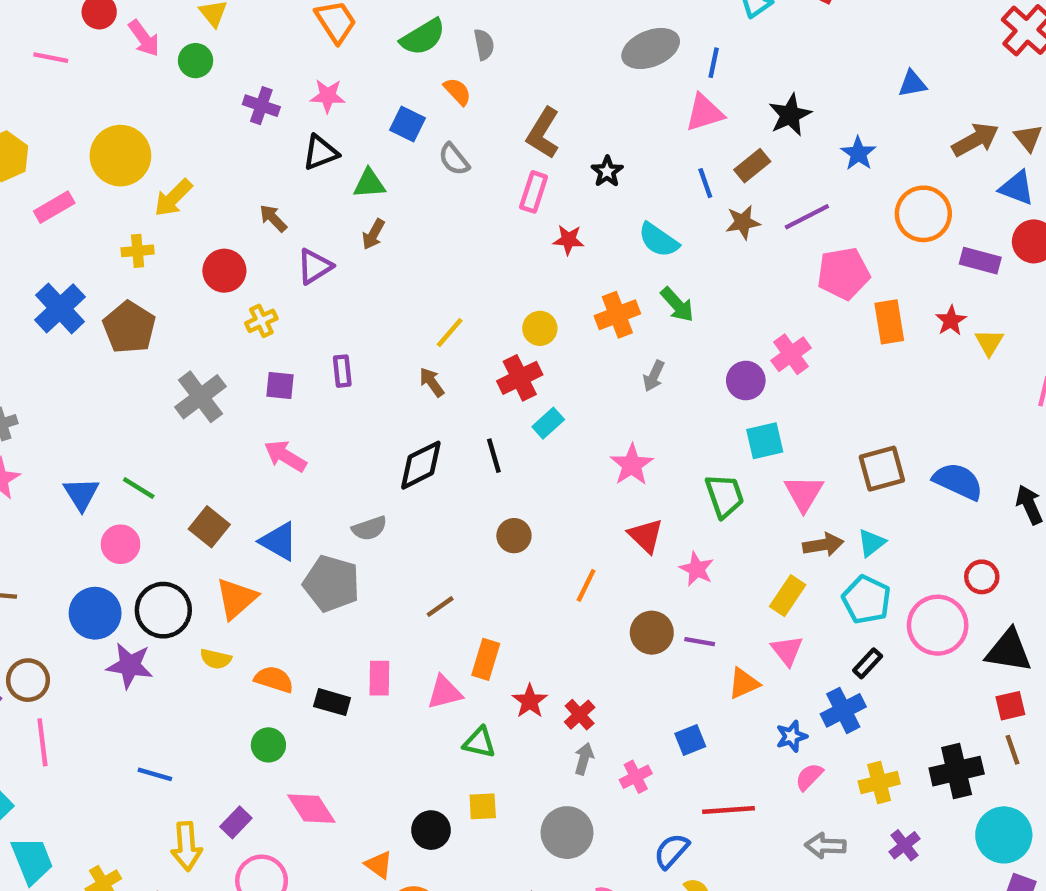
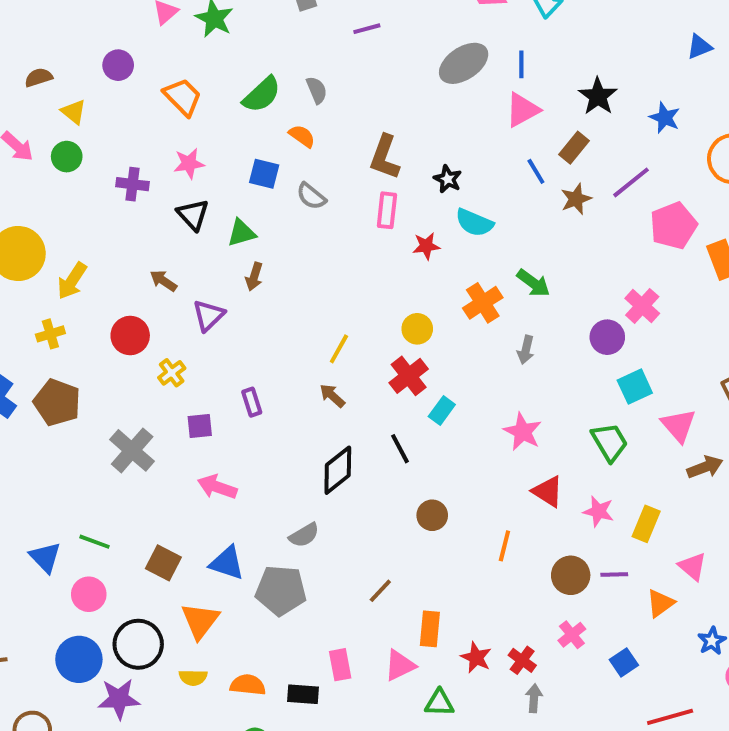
black triangle: (320, 153) -> (193, 215), turned -40
cyan semicircle: (659, 240) -> (474, 223), moved
yellow rectangle: (788, 596) -> (646, 524), moved
pink cross: (636, 777) -> (572, 635), moved

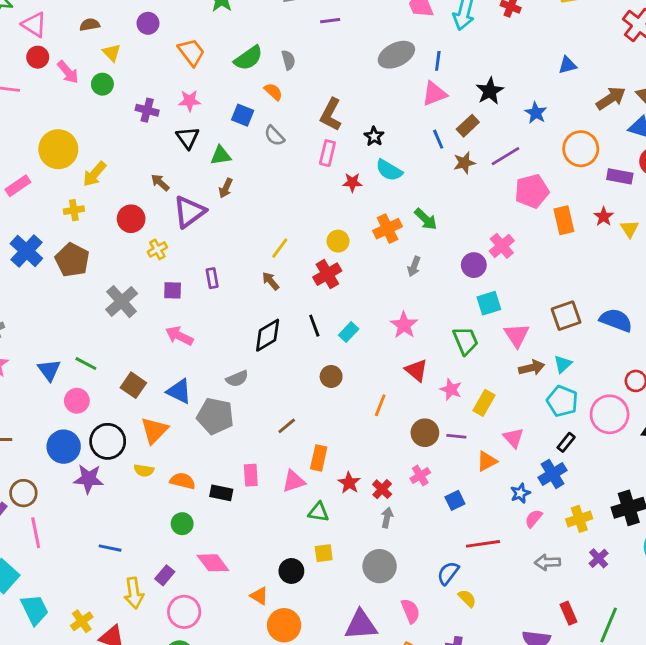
purple triangle: (209, 315) -> (189, 212), size x1.4
cyan rectangle: (442, 410) -> (349, 332), moved

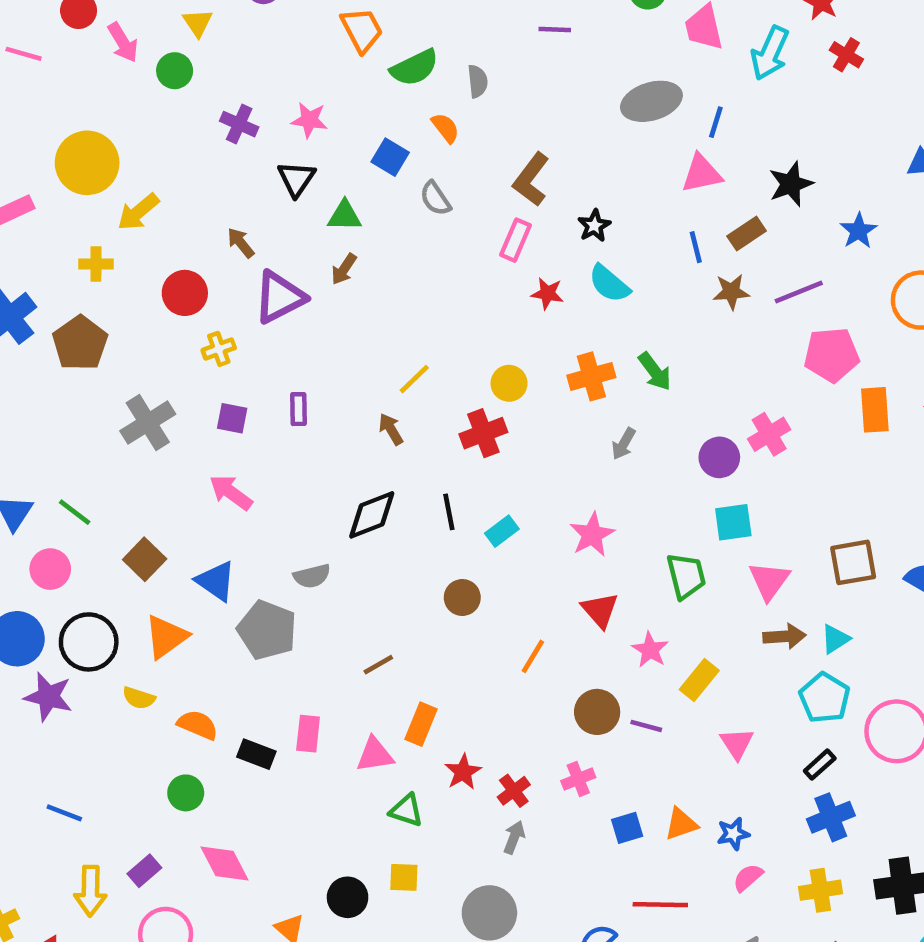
orange trapezoid: (191, 52) -> (362, 30), moved
orange triangle: (487, 461) -> (681, 824), moved
blue cross: (553, 474) -> (831, 817), moved

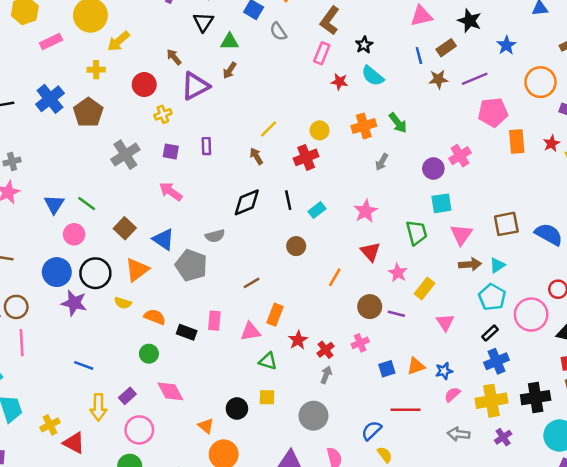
black star: (791, 184) -> (470, 21), turned -30
yellow cross: (820, 890) -> (491, 401), size x1.4

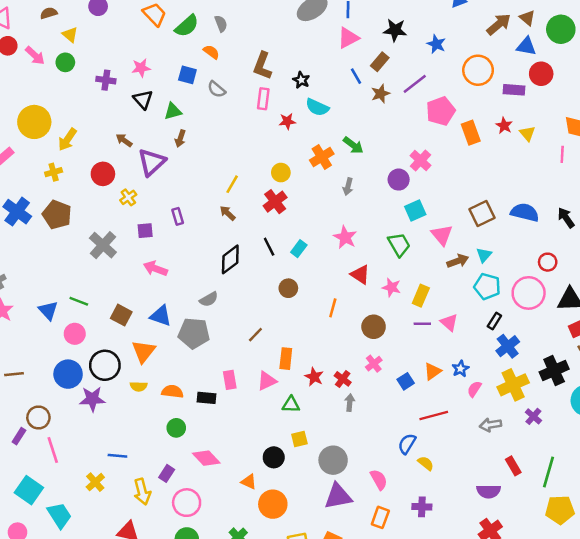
purple line: (396, 314) -> (422, 324), moved
gray circle: (313, 416) -> (333, 460), moved
yellow cross: (50, 425) -> (95, 482), moved

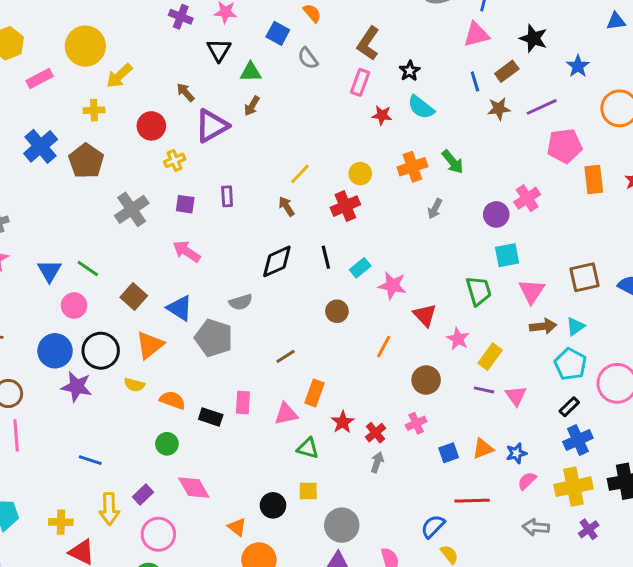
pink star: (345, 237) -> (392, 286), moved, turned -30
yellow cross: (95, 482) -> (61, 522), moved, turned 30

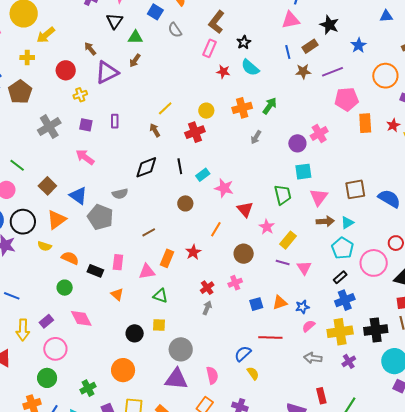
green arrow: (453, 162) -> (270, 106), turned -108
red star: (343, 422) -> (193, 252), moved
orange triangle: (237, 527) -> (117, 294), moved

